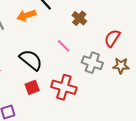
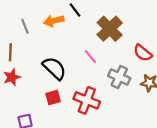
brown cross: (79, 18) -> (110, 29), size x1.6
red semicircle: (112, 38) -> (143, 53), turned -90

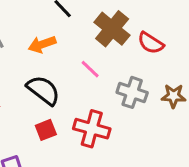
orange arrow: (54, 21) -> (42, 44), moved
red semicircle: (143, 53) -> (151, 43), moved

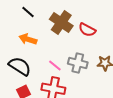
orange arrow: (42, 44) -> (28, 39), moved, turned 42
pink line: (90, 69) -> (55, 65), moved

